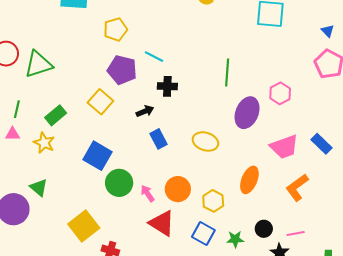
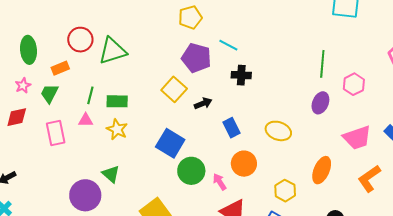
green line: (227, 73) -> (322, 64), moved
black arrow: (145, 111) -> (203, 103), moved
purple ellipse: (247, 113) -> (320, 103), size x0.7
green rectangle: (56, 115) -> (117, 101), moved, turned 40
orange circle: (178, 189) -> (244, 164), moved

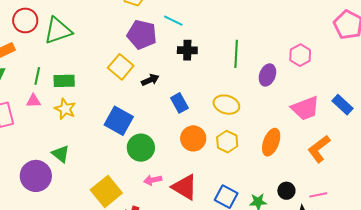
green line: (322, 64) -> (236, 54), moved
pink arrow: (220, 182) -> (153, 180), moved, turned -66
yellow hexagon: (285, 191) -> (227, 142), moved

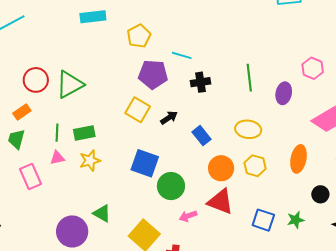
yellow star: (65, 109) -> (90, 161), turned -30
green triangle: (61, 154) -> (102, 213), moved
red triangle: (185, 187) -> (220, 202), moved
black circle: (286, 191) -> (320, 194), moved

